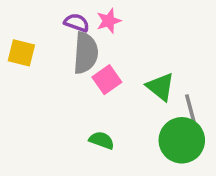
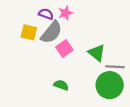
yellow square: (21, 53) -> (29, 32), moved
gray semicircle: (86, 53) -> (51, 32), turned 35
gray line: (191, 110) -> (115, 67), turned -72

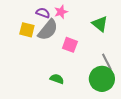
pink square: (64, 48) -> (70, 45), moved, turned -35
green triangle: (97, 53) -> (100, 24), moved
gray line: (115, 67) -> (107, 62), turned 60

